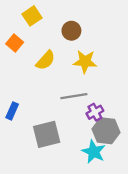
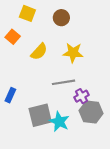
yellow square: (32, 16) -> (27, 13), turned -35
brown circle: (71, 31) -> (61, 18), moved
cyan star: (94, 152) -> (59, 122), moved

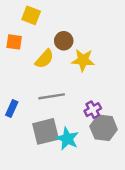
brown circle: (61, 18) -> (64, 41), moved
orange square: (13, 37) -> (14, 42), turned -32
gray line: (63, 82) -> (52, 96), moved

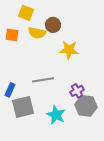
brown circle: (64, 41) -> (53, 25), moved
yellow semicircle: (44, 59) -> (37, 33), moved, turned 60
gray square: (46, 131) -> (23, 107), moved

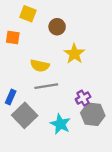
yellow semicircle: (37, 33) -> (40, 66), moved
yellow star: (69, 50) -> (74, 54), turned 30
gray square: (23, 107) -> (25, 115), turned -30

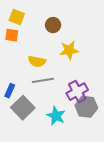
yellow square: (28, 14) -> (17, 17), moved
yellow star: (74, 54) -> (69, 50), turned 30
purple cross: (83, 98) -> (77, 92), size x1.5

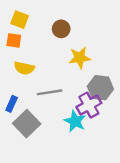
yellow semicircle: (37, 61) -> (24, 68), moved
gray hexagon: (86, 107) -> (100, 88), moved
cyan star: (56, 116) -> (75, 121), moved

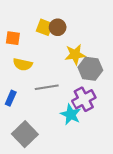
yellow square: (20, 20) -> (45, 27), moved
gray hexagon: (100, 88) -> (90, 69), moved
gray square: (27, 124) -> (25, 134), moved

